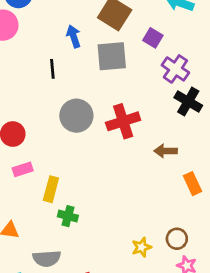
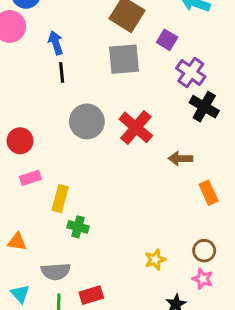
blue arrow: (74, 36) -> (56, 43), moved
red cross: (123, 121) -> (136, 127), turned -32
brown circle: (177, 239) -> (204, 251), moved

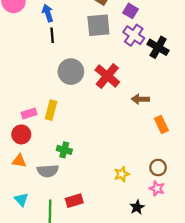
purple cross: (191, 72) -> (134, 35), moved
black cross: (204, 107) -> (158, 47), moved
red circle: (20, 141) -> (21, 134), moved
yellow rectangle: (60, 199) -> (51, 110), moved
gray semicircle: (56, 271) -> (48, 171), moved

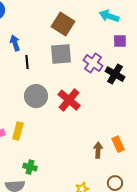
purple square: (130, 11) -> (120, 41), moved, turned -32
black line: (52, 35) -> (27, 62), moved
brown arrow: (140, 99) -> (98, 150), moved, turned 91

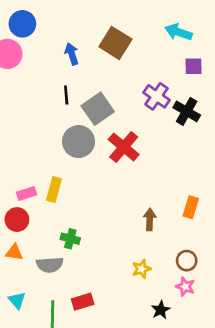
blue arrow: (15, 43) -> (72, 54), moved
gray square: (61, 54) -> (98, 109), moved, turned -30
orange rectangle: (118, 144) -> (191, 207), turned 42
brown arrow: (98, 150) -> (150, 220), moved

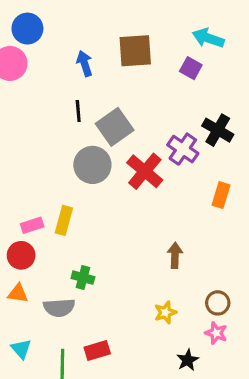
brown square: (115, 43) -> (135, 51), turned -36
purple square: (194, 66) -> (191, 68), moved, turned 30
purple cross: (157, 96) -> (183, 149), moved
orange rectangle: (191, 207) -> (221, 195), moved

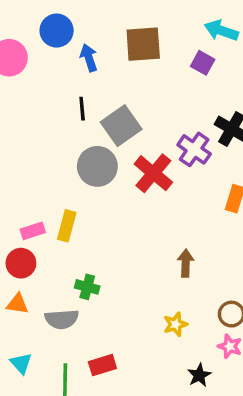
blue circle: (27, 29) -> (57, 31), moved

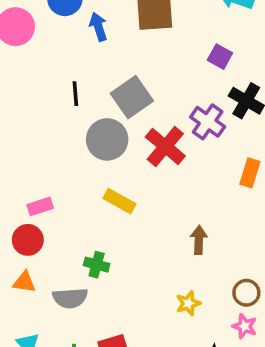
purple square: (203, 63) -> (220, 57), moved
black line: (82, 109) -> (75, 94), moved
yellow rectangle: (67, 226) -> (119, 201), moved, turned -76

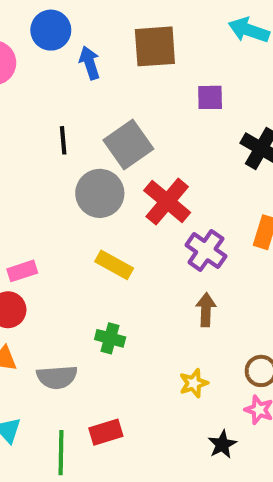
purple square: (220, 57) -> (210, 97), moved, turned -30
purple cross: (208, 122) -> (206, 251), moved
green cross: (97, 265) -> (110, 338), moved

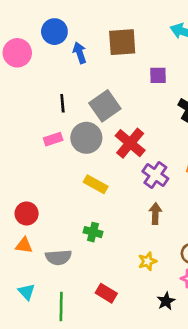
pink rectangle: (22, 271) -> (53, 139), moved
red rectangle: (106, 432) -> (106, 293), moved, turned 48

